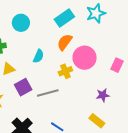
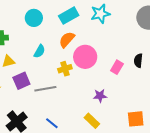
cyan circle: (21, 23) -> (34, 18), moved

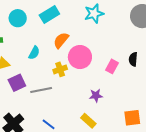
cyan rectangle: (69, 16) -> (49, 14), moved
cyan circle: (34, 18) -> (18, 18), moved

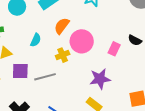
black semicircle: (133, 59) -> (135, 40), turned -64
purple square: (17, 83) -> (20, 71), turned 30
purple star: (96, 96) -> (100, 79), size x1.5

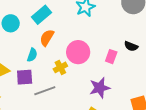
orange semicircle: (62, 26) -> (47, 38), moved
purple square: (20, 71) -> (25, 77), moved

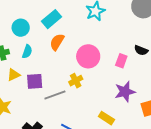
cyan semicircle: (32, 55) -> (27, 52), moved
yellow cross: (60, 67) -> (76, 81), moved
purple star: (100, 88) -> (125, 92), moved

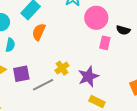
pink circle: (88, 56) -> (96, 18), moved
purple star: (125, 92) -> (88, 76), moved

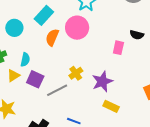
pink circle: (96, 18) -> (77, 28), moved
cyan semicircle: (10, 45) -> (25, 60), moved
purple square: (21, 74) -> (35, 79), turned 36

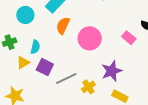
pink circle: (77, 28) -> (90, 38), moved
pink rectangle: (118, 48) -> (129, 38), turned -64
yellow cross: (76, 73) -> (88, 87), moved

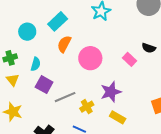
yellow triangle: (23, 63) -> (13, 80), moved, turned -40

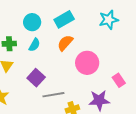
pink rectangle: (129, 59) -> (119, 80), moved
cyan semicircle: (36, 64) -> (34, 45), moved

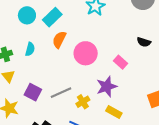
cyan circle: (32, 22) -> (27, 15), moved
purple square: (36, 78) -> (33, 92), moved

